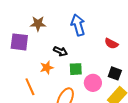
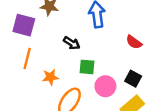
orange star: (47, 68) -> (50, 77), moved
orange line: (30, 87) -> (27, 58), moved, turned 30

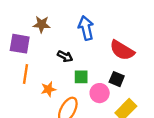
red semicircle: (134, 42) -> (122, 50), size x1.6
black square: (133, 79) -> (117, 79), moved

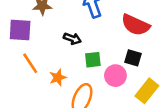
orange line: (25, 74) -> (30, 63), turned -36

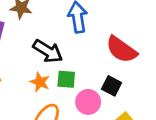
black arrow: (72, 39) -> (48, 51), size x1.5
orange star: (58, 77) -> (40, 82), moved, turned 30

